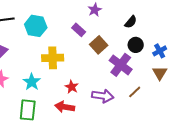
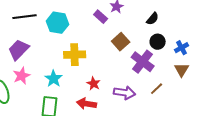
purple rectangle: (79, 30) -> (101, 17), moved

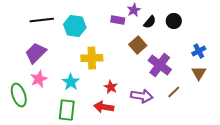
purple rectangle: (101, 17) -> (118, 20), turned -32
black semicircle: (153, 19) -> (150, 22), moved
black circle: (158, 42) -> (174, 21), moved

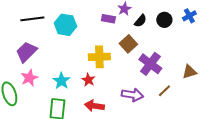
blue cross: (199, 51) -> (189, 16), moved
yellow cross: (92, 58) -> (99, 57), moved
brown triangle: (199, 73) -> (189, 72), turned 42
red star: (111, 87) -> (88, 80), moved

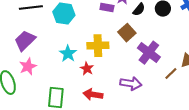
cyan star: (61, 81) -> (68, 54), moved
brown line: (164, 91) -> (171, 74), moved

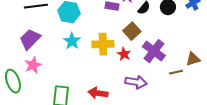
cyan star: (68, 54) -> (72, 41), moved
red star: (87, 69) -> (124, 54), moved
brown line: (171, 74) -> (176, 72), turned 32

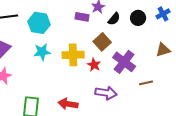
cyan star: (72, 41) -> (42, 52), turned 30
brown triangle: (193, 59) -> (163, 50), moved

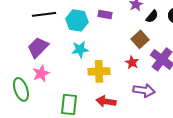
purple rectangle: (82, 17) -> (105, 14), moved
yellow cross: (73, 55) -> (99, 71), moved

